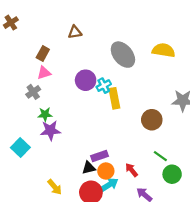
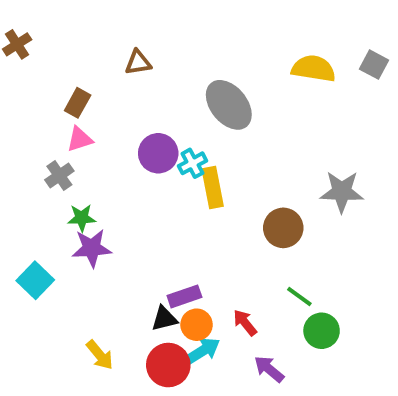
yellow semicircle: (164, 50) -> (313, 69), moved

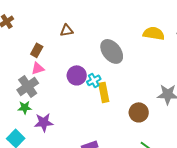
gray cross: (59, 175) -> (28, 86), size x1.5
green star: (82, 218) -> (25, 107), moved

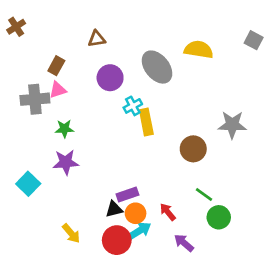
yellow semicircle: (154, 33) -> (199, 50), moved
purple circle: (77, 75) -> (110, 78), moved
gray cross: (28, 86) -> (35, 99), moved, turned 30
green star: (25, 107) -> (64, 129), moved

